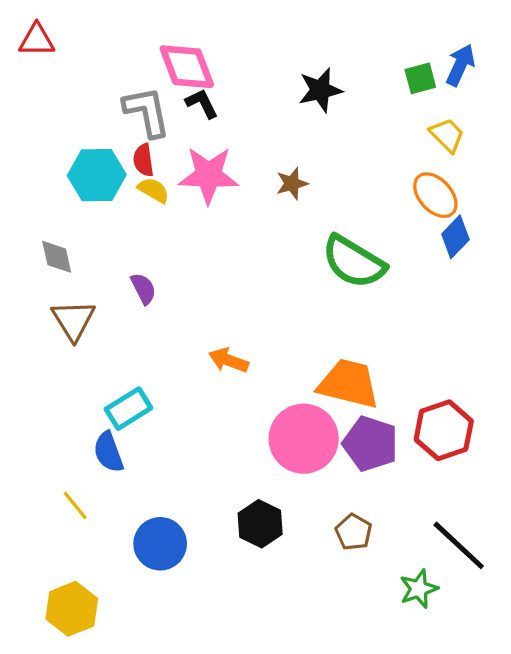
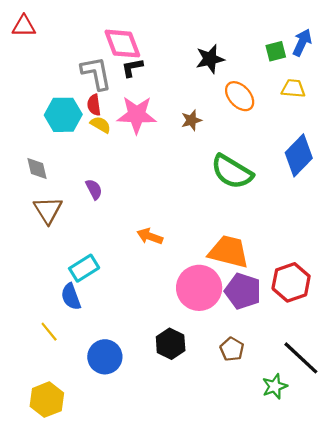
black L-shape: (202, 103) -> (132, 68), turned -75
yellow trapezoid: (447, 135) -> (293, 88), turned -40
orange ellipse: (435, 195) -> (240, 96), moved
blue diamond: (455, 237) -> (299, 155), size x1.5

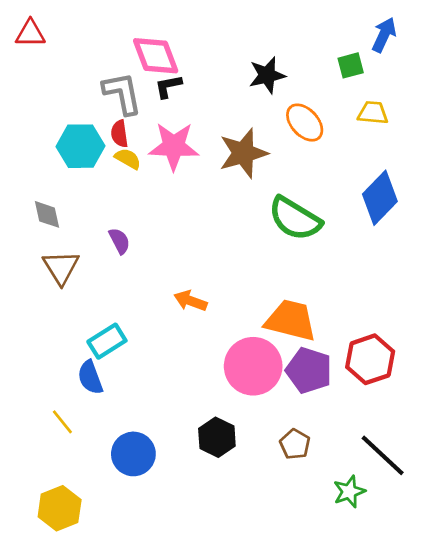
blue arrow: (302, 42) -> (384, 35), moved
brown star: (191, 120) -> (243, 153), size x1.8

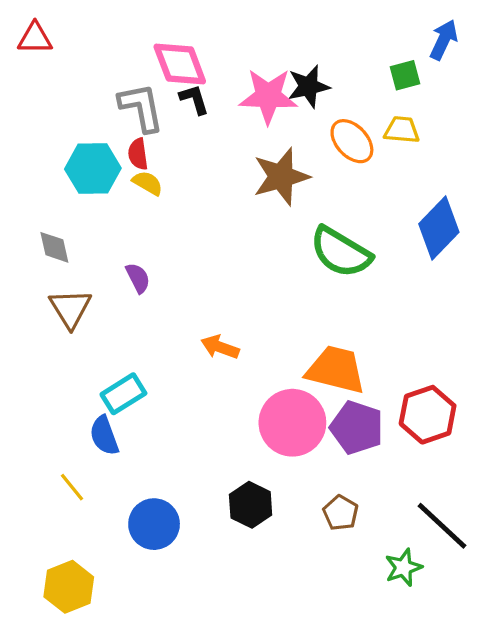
black L-shape: (168, 86) -> (194, 99), turned 84
yellow trapezoid: (373, 113) -> (402, 130), moved
pink star: (174, 146) -> (268, 96), moved

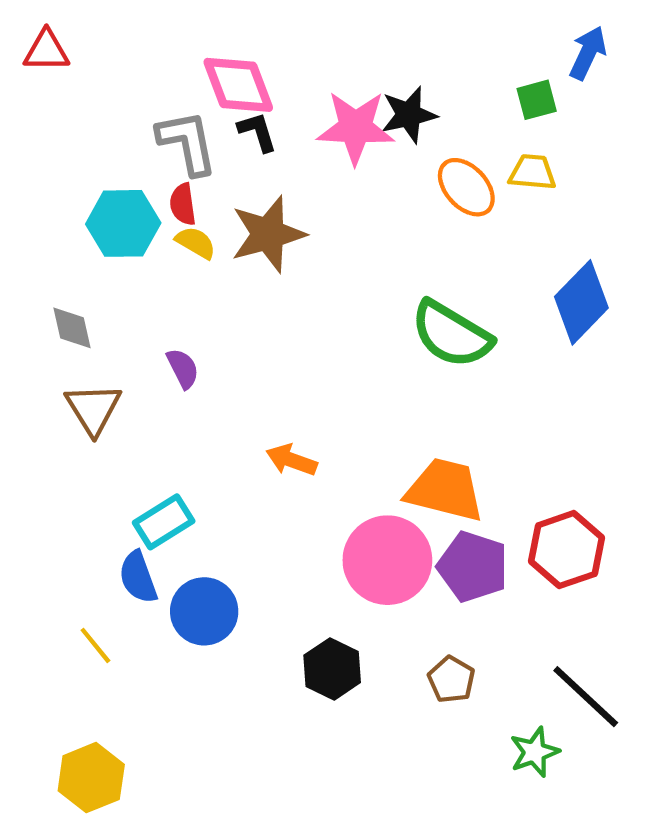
brown star: (281, 177) -> (268, 234), moved
blue circle: (154, 524) -> (204, 611), moved

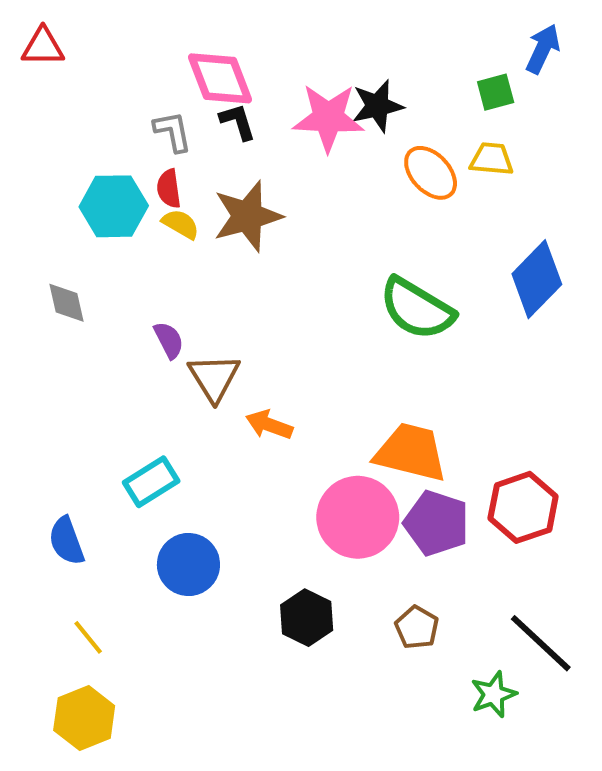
gray L-shape: (187, 142) -> (173, 132), size x0.7
brown triangle: (93, 409) -> (214, 378), moved
blue semicircle: (138, 577) -> (66, 541), moved
yellow line: (95, 645) -> (88, 637), moved

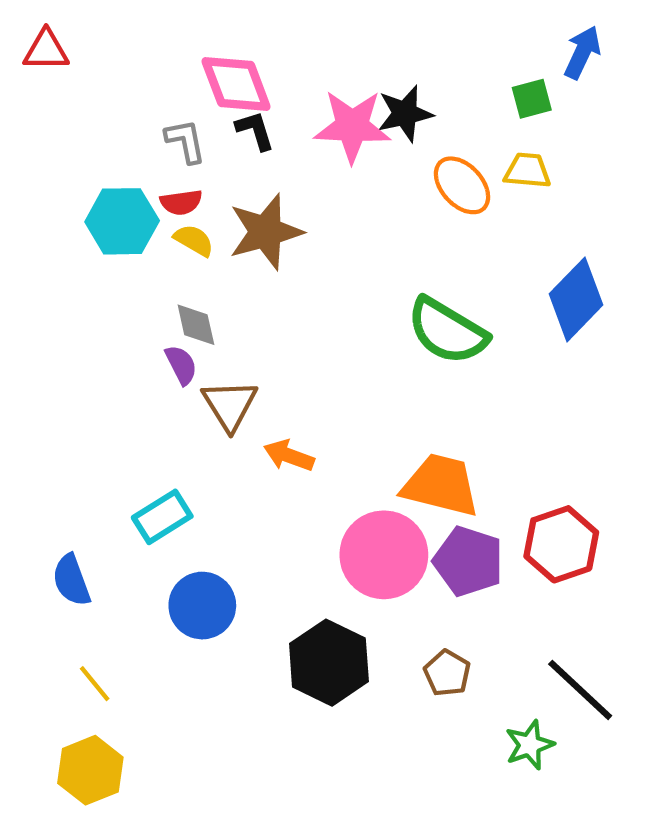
red semicircle: (169, 189) -> (181, 202), turned -90
gray diamond: (66, 303) -> (196, 325), moved
black hexagon: (307, 618) -> (329, 663), size x1.4

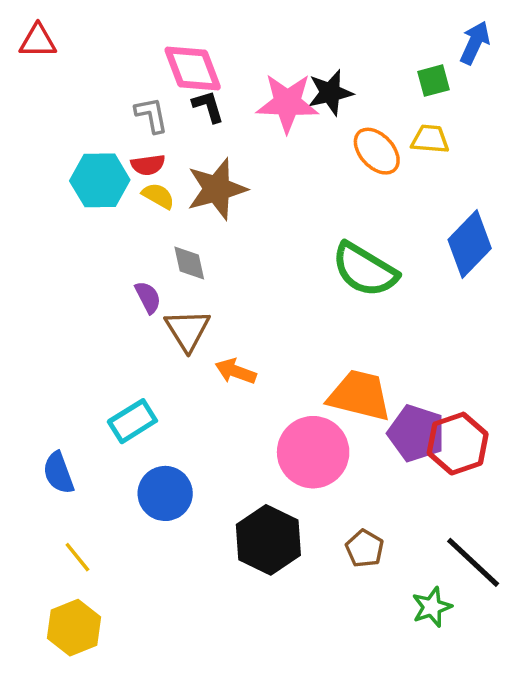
gray diamond: (196, 325) -> (189, 263), moved
purple pentagon: (468, 561) -> (416, 433), moved

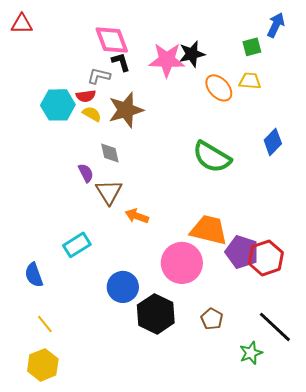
gray L-shape: (151, 115) -> (99, 76), moved, turned -65
blue diamond: (470, 244) -> (273, 142), size x0.7
blue circle: (165, 493) -> (123, 287), moved

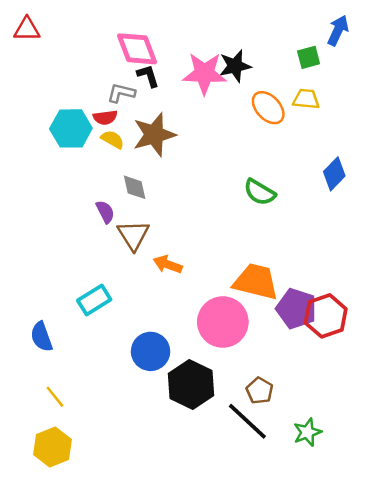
green semicircle: (212, 157) -> (260, 192), size x0.7
black line: (275, 327) -> (247, 421), moved

